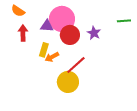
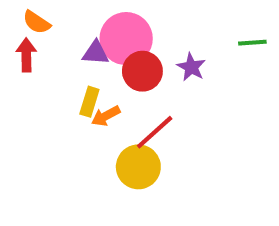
red arrow: (23, 33) -> (26, 55), moved

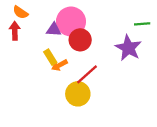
purple star: (191, 67) -> (128, 48), moved, size x1.6
yellow rectangle: (89, 102) -> (50, 57), turned -49

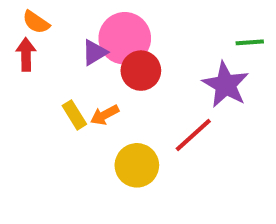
purple triangle: (54, 30) -> (95, 52), turned -35
yellow rectangle: (50, 57) -> (74, 115), moved
red line: (87, 74) -> (193, 135), moved

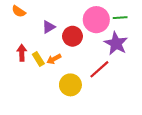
pink circle: (125, 38) -> (96, 20), moved
green line: (250, 42) -> (120, 18), moved
red arrow: (26, 54) -> (22, 53), moved

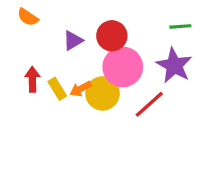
pink circle: (96, 20) -> (123, 67), moved
red circle: (72, 36) -> (112, 36), moved
yellow circle: (70, 85) -> (102, 93), moved

